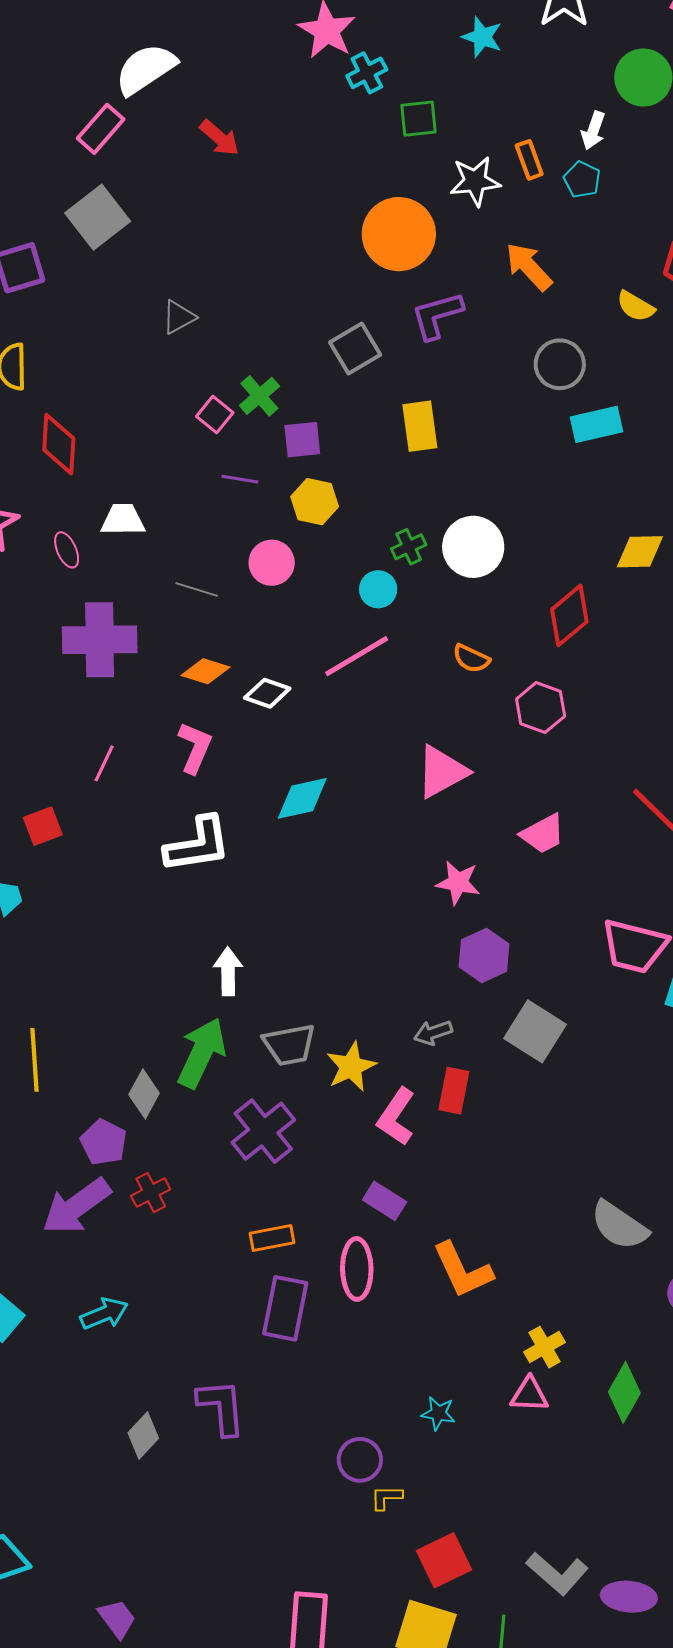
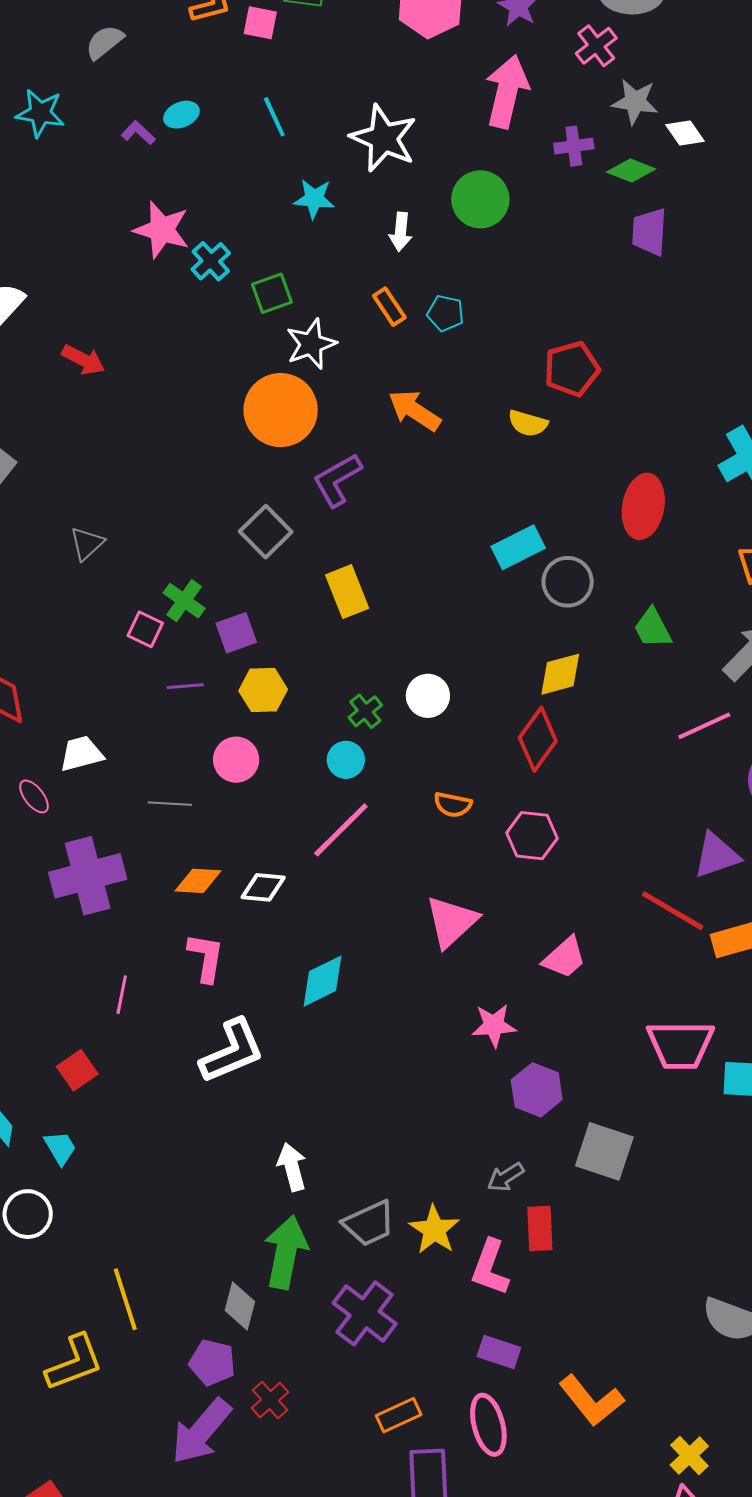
white arrow: (593, 131) -> (401, 232), moved
white star: (475, 181) -> (311, 344), moved
gray circle: (560, 364) -> (568, 582), moved
white circle: (473, 547) -> (428, 696), size x0.7
yellow diamond: (640, 552) -> (560, 674), moved

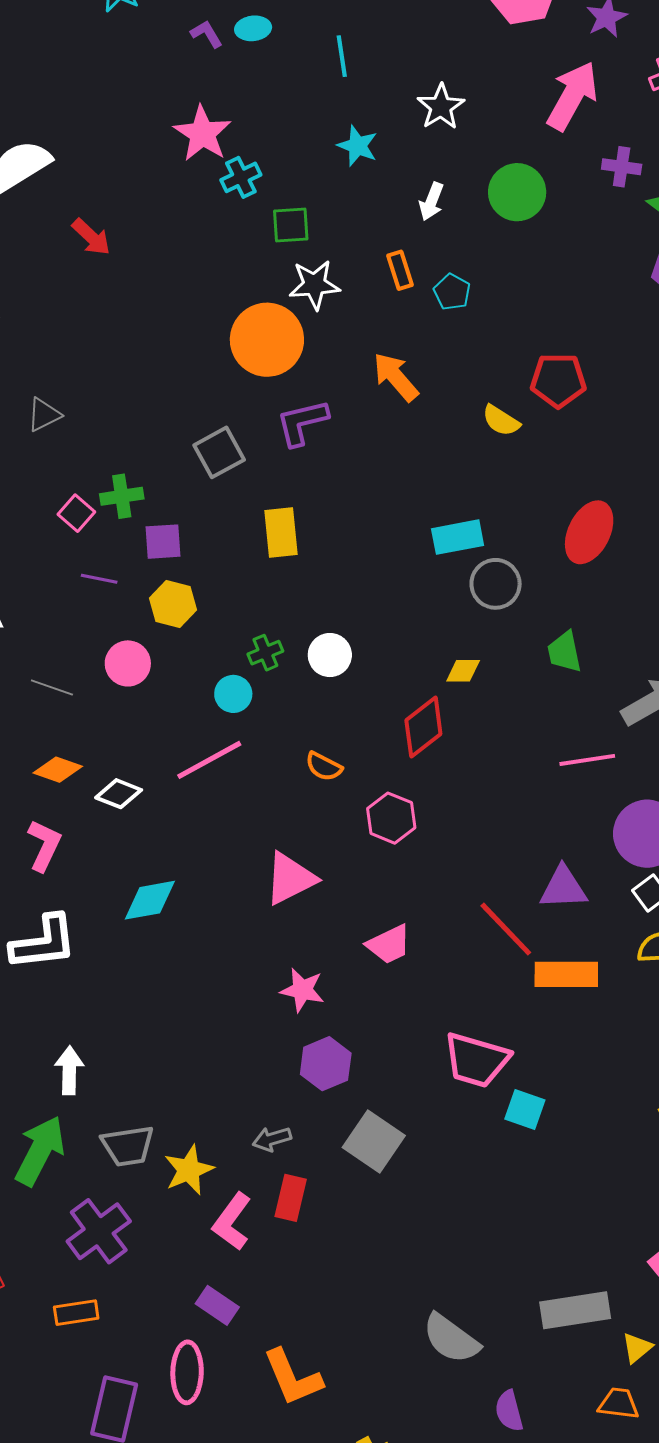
white star: (384, 138) -> (441, 107), size x0.7
green cross: (184, 601) -> (122, 496), turned 30
yellow diamond: (560, 674) -> (463, 671), size x0.7
orange rectangle: (399, 1415) -> (76, 1313), moved

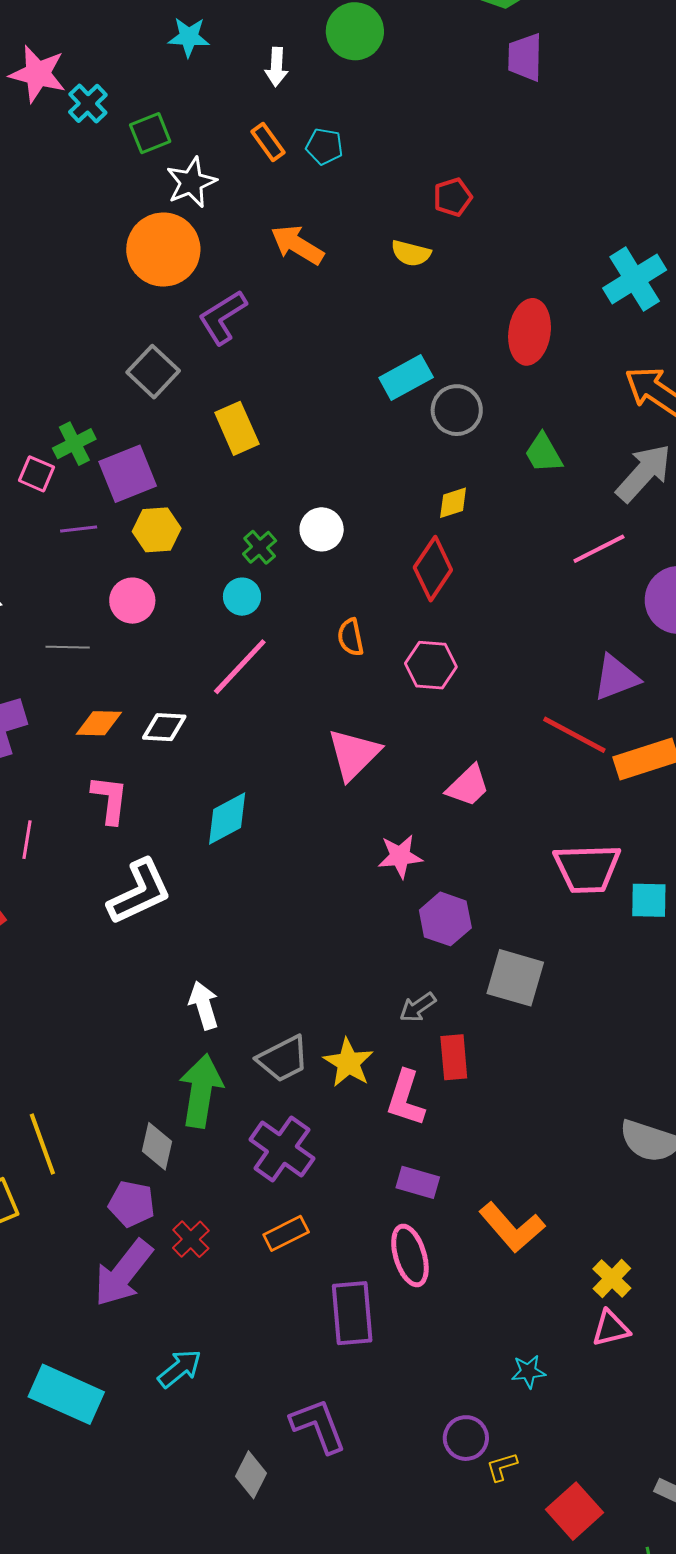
red pentagon: (558, 380) -> (453, 197), size x0.7
purple square: (163, 542) -> (128, 474), size x1.4
orange semicircle: (324, 766) -> (351, 637), turned 69

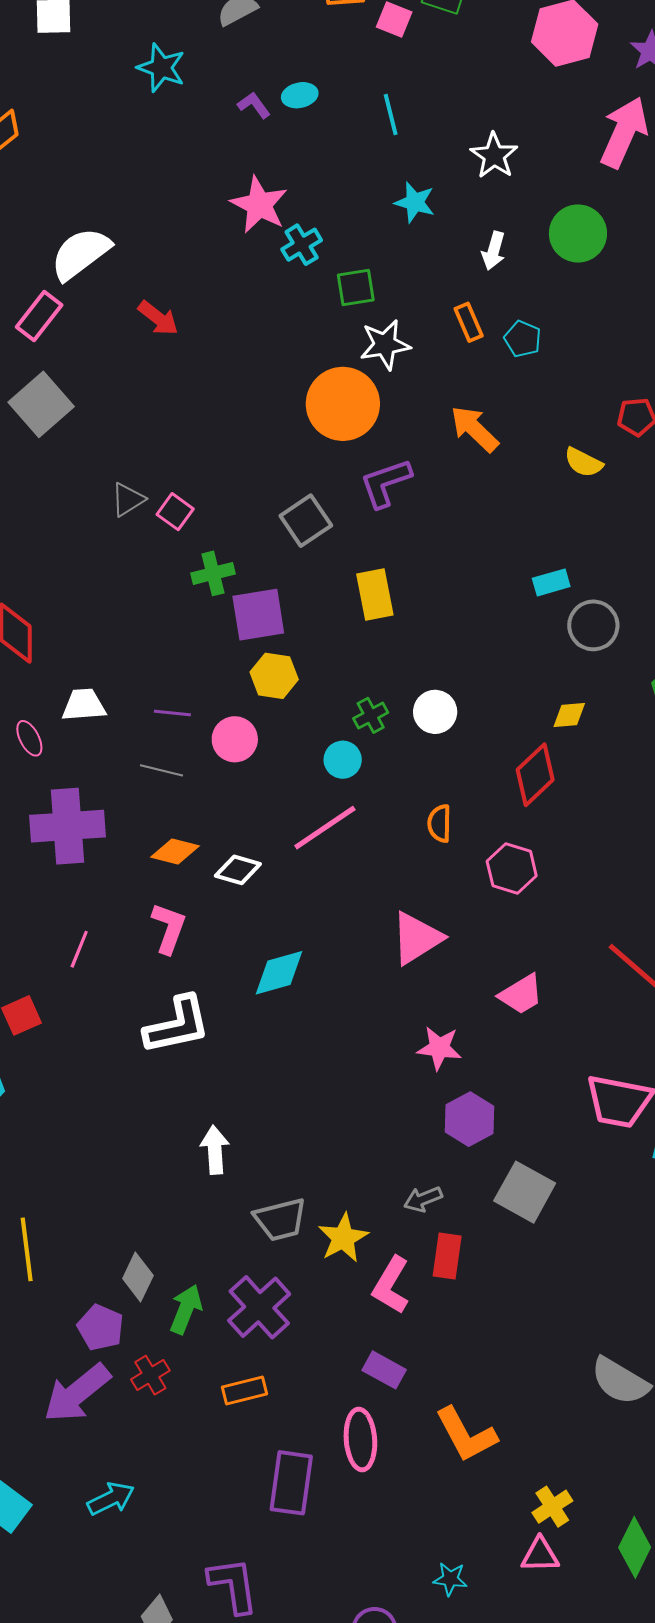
cyan rectangle: (406, 378) -> (551, 582), size x0.7
pink square: (37, 474) -> (175, 512), moved
purple line: (79, 529) -> (172, 713), moved
green arrow: (201, 1091) -> (186, 1309), moved, size x0.7

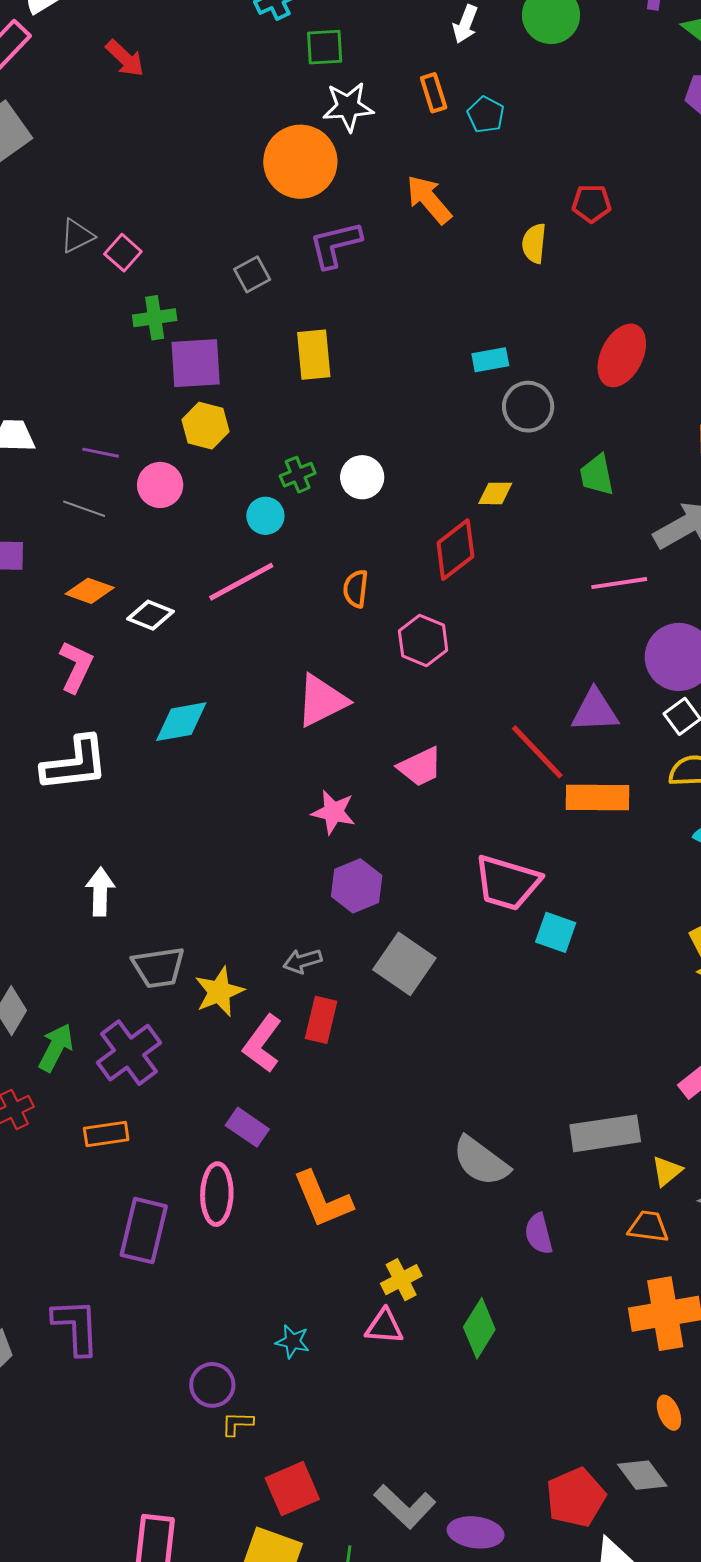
yellow semicircle: (583, 462) -> (534, 243), turned 63
gray square: (306, 521) -> (252, 274), size x0.7

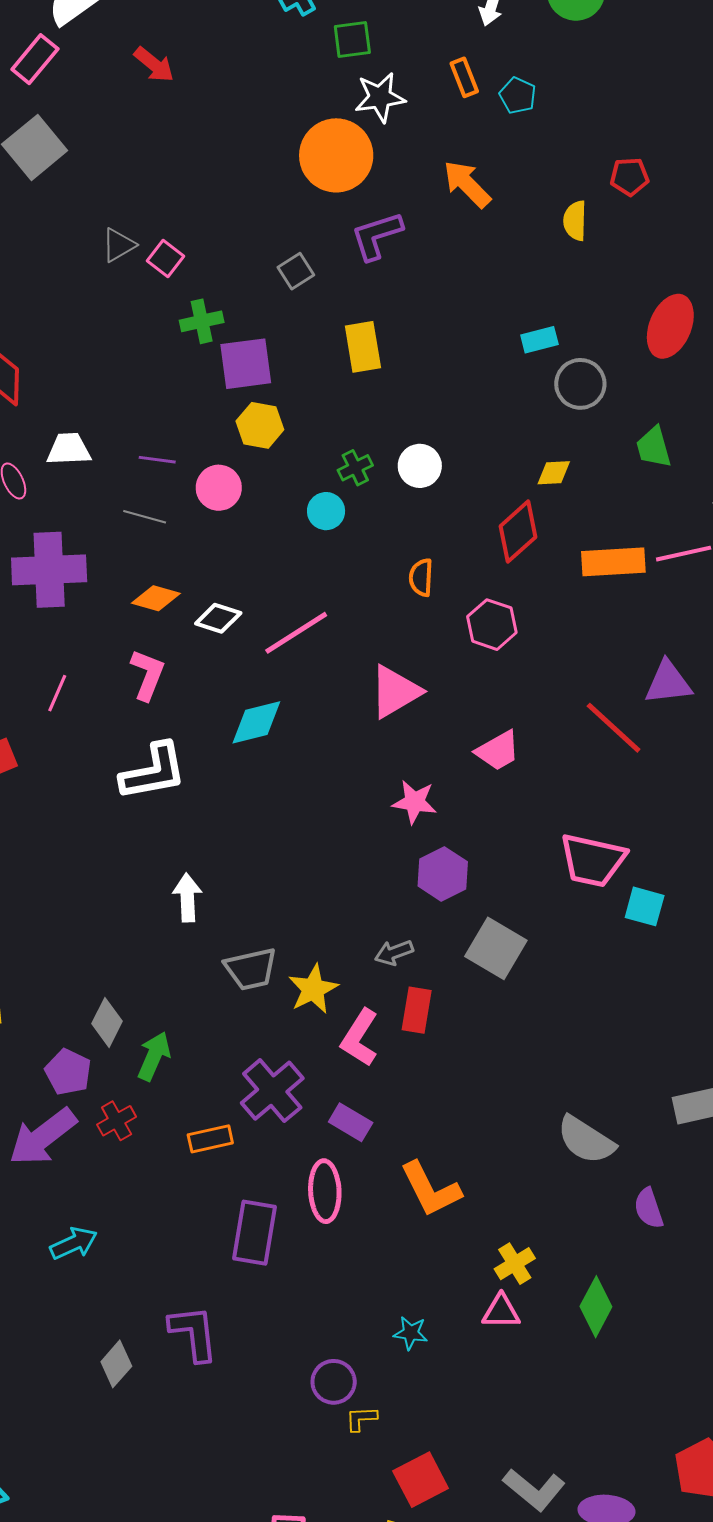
pink line: (241, 582) -> (296, 633), moved
orange rectangle: (598, 797) -> (613, 562), moved
purple cross: (129, 1053) -> (272, 1091), moved

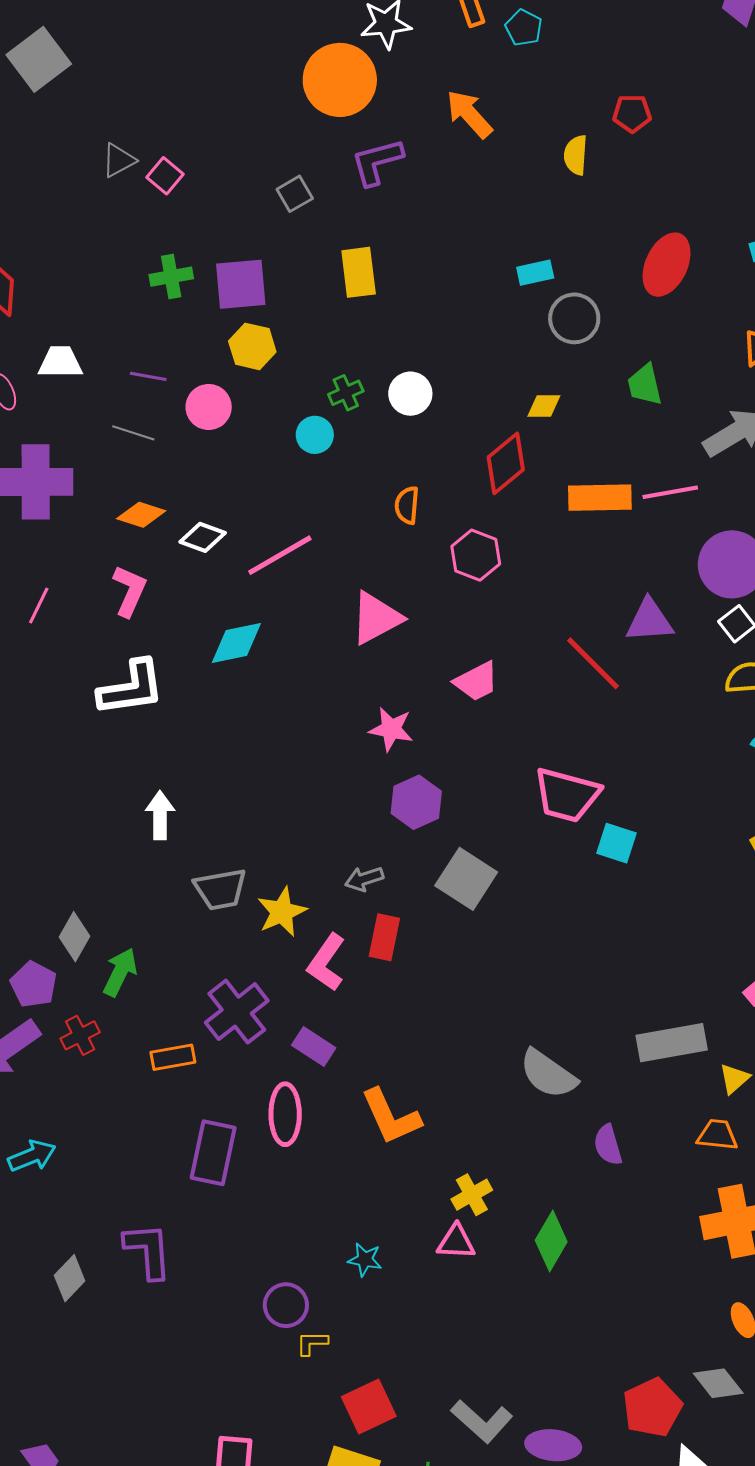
green cross: (202, 321) -> (171, 277), moved

